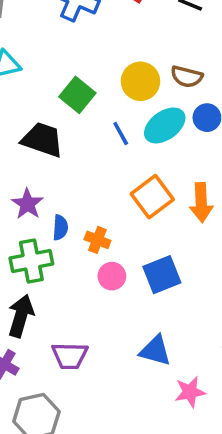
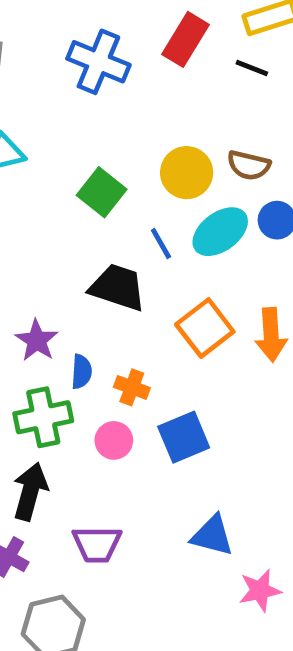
black trapezoid: (42, 140) -> (118, 287), moved
blue square: (162, 275) -> (184, 437), moved
pink circle: (112, 276) -> (114, 440), moved

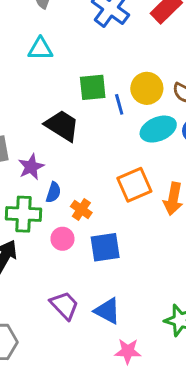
green square: (102, 192) -> (93, 87), turned 32
blue line: (161, 243) -> (119, 104), moved
black trapezoid: (118, 287) -> (62, 126), moved
purple trapezoid: (97, 544) -> (64, 305), moved, turned -148

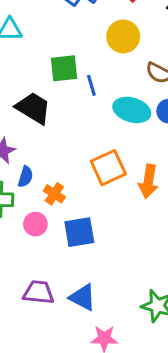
yellow circle: (147, 88) -> (123, 36), moved
cyan ellipse: (158, 129) -> (132, 110), turned 40
purple trapezoid: (64, 305) -> (38, 292), turned -40

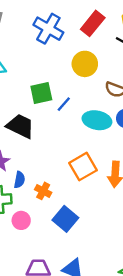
blue line: (91, 85) -> (64, 104), turned 63
pink circle: (35, 224) -> (21, 220), moved
blue square: (79, 232) -> (65, 219), turned -35

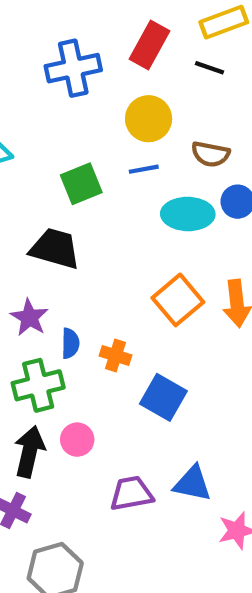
blue cross: (48, 29) -> (73, 68), turned -32
blue line: (64, 104) -> (144, 169), moved, turned 49
pink circle: (21, 220) -> (77, 440), moved

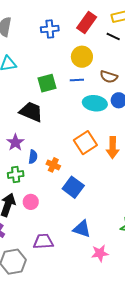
blue cross: (73, 68) -> (50, 29), size x0.7
green cross: (38, 385) -> (16, 174), size x0.7
purple trapezoid: (131, 493) -> (43, 241), moved

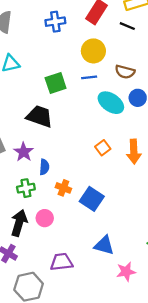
cyan ellipse: (95, 103) -> (111, 103), turned 30
orange square: (85, 143) -> (103, 148), size x0.6
orange cross: (53, 165) -> (63, 188), moved

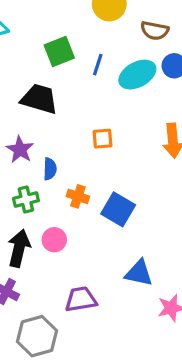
blue line: (89, 77) -> (98, 65), moved, turned -63
cyan ellipse: (111, 103) -> (137, 75), turned -60
orange square: (103, 148) -> (103, 139), moved, turned 35

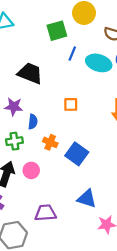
green square: (59, 51) -> (57, 31), moved
cyan ellipse: (137, 75) -> (99, 63), turned 40
purple star: (20, 150) -> (14, 107), turned -30

